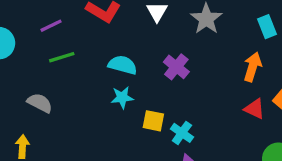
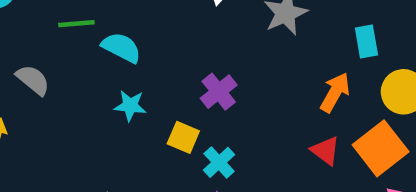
cyan semicircle: (123, 65) -> (121, 48), moved
purple cross: (176, 67) -> (219, 92), moved
cyan star: (122, 97) -> (130, 106), moved

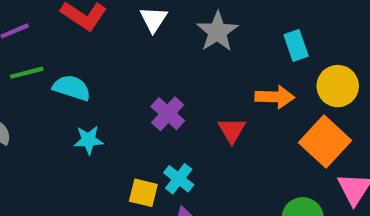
orange arrow: (335, 92) -> (275, 97), turned 72
yellow square: (183, 137) -> (143, 193), moved
red triangle: (325, 151) -> (232, 130), moved, turned 32

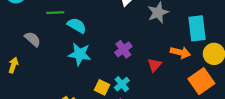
cyan rectangle: (296, 45) -> (197, 28), size x1.6
cyan star: (89, 140) -> (80, 54), size x1.5

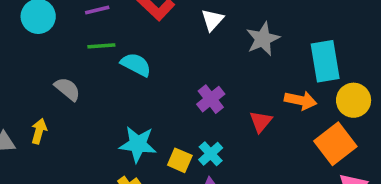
cyan star: (80, 54) -> (138, 144), moved

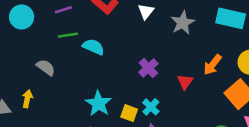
cyan rectangle: (325, 61) -> (231, 18), moved, turned -64
orange arrow: (301, 100) -> (212, 65), turned 120
cyan star: (138, 144) -> (98, 103), turned 30

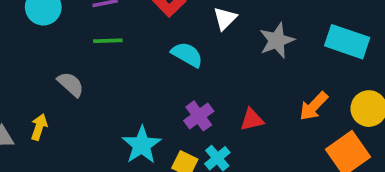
cyan semicircle: (93, 47) -> (187, 55), moved
purple cross: (148, 68) -> (199, 116), moved
red triangle: (185, 82) -> (252, 120), moved, turned 35

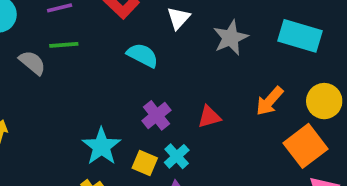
gray semicircle: (71, 84) -> (32, 63), moved

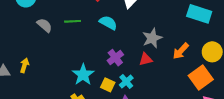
gray star: (231, 38) -> (152, 38), moved
green line: (64, 45) -> (73, 21), moved

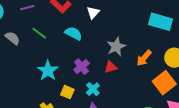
green line: (73, 21) -> (39, 33), turned 42
cyan star: (83, 75) -> (48, 71), moved
yellow square: (108, 85) -> (67, 92), moved

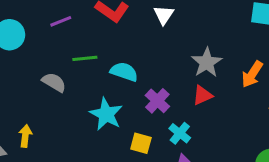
green line: (39, 33) -> (85, 58), turned -35
cyan semicircle: (73, 33) -> (124, 72), moved
gray semicircle: (12, 38) -> (54, 82), moved

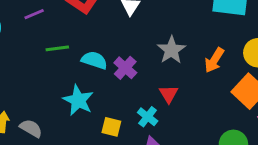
gray semicircle: (54, 82) -> (31, 128), moved
red triangle: (203, 95) -> (169, 94), moved, turned -36
purple cross: (157, 101) -> (125, 68), moved

